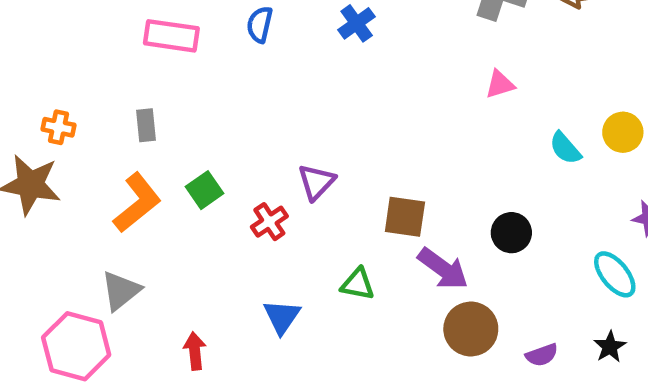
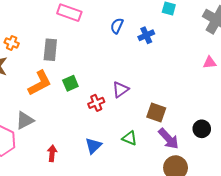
blue cross: (357, 23) -> (146, 35), moved
blue semicircle: (260, 24) -> (117, 26), moved
gray rectangle: (146, 125) -> (50, 50), size x1.5

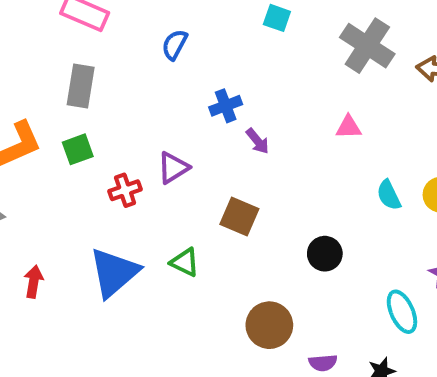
blue cross: (146, 35) -> (226, 106), moved
gray rectangle: (50, 50) -> (81, 86), moved
purple arrow: (169, 139) -> (258, 141), moved, size x0.6
blue triangle: (93, 146) -> (114, 273), size x1.6

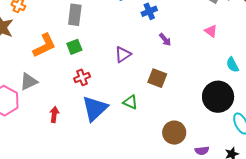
blue cross: (226, 106) -> (149, 11), moved
pink triangle: (349, 127) -> (211, 31), turned 40
red cross: (125, 190) -> (82, 77), moved
black circle: (325, 254) -> (218, 97), moved, size x1.8

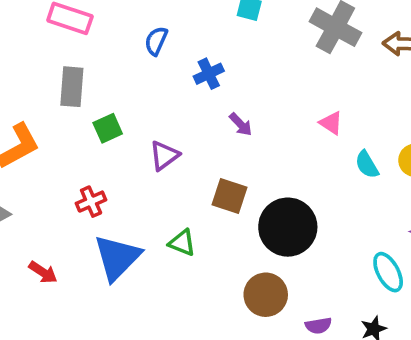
pink triangle: (211, 31) -> (331, 123), moved
green square: (74, 47) -> (108, 128), moved
black circle: (218, 97) -> (288, 227), moved
red arrow: (54, 114) -> (43, 272), turned 119

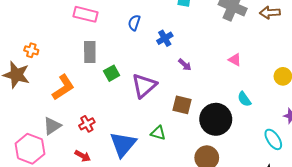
purple triangle: (164, 156) -> (144, 86), size x1.5
cyan semicircle: (367, 165) -> (244, 99), moved
red cross: (91, 202) -> (87, 124), moved

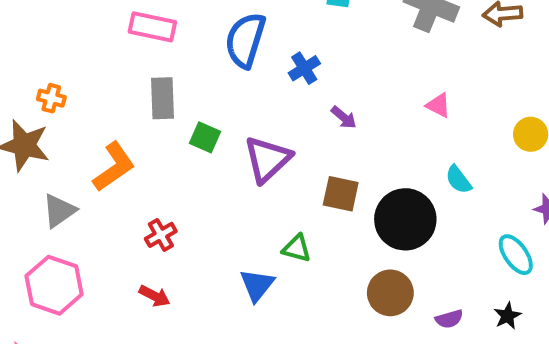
blue semicircle: (134, 23) -> (245, 40), size x1.8
green square: (112, 73) -> (205, 137), turned -35
gray triangle: (52, 126) -> (59, 211), moved
blue triangle: (123, 144) -> (257, 285), moved, size x0.7

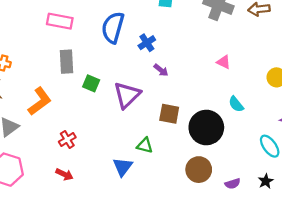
purple arrow: (344, 117) -> (161, 70), moved

